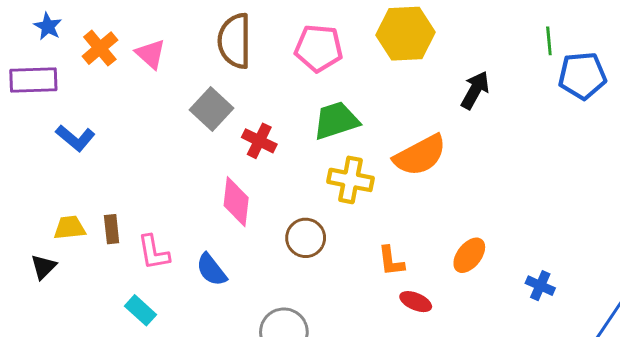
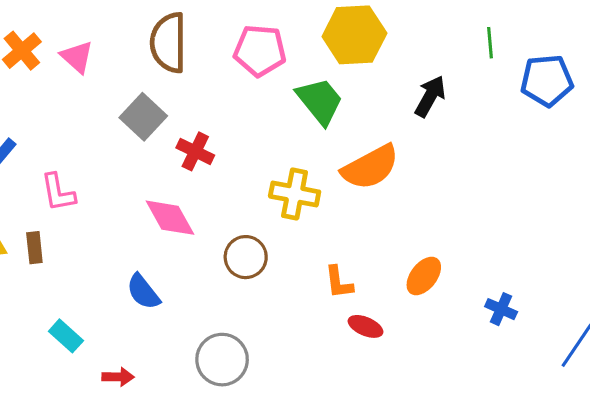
green line: (549, 41) -> (490, 43), moved
green trapezoid: (336, 121) -> (320, 101), moved, turned 69
pink diamond: (236, 202) -> (170, 218), turned -36
pink L-shape: (154, 252) -> (58, 192), moved

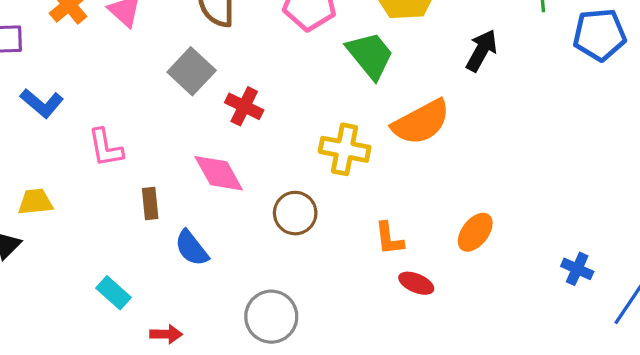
brown rectangle: (34, 248) -> (150, 204), moved
blue cross: (501, 309) -> (577, 269), moved

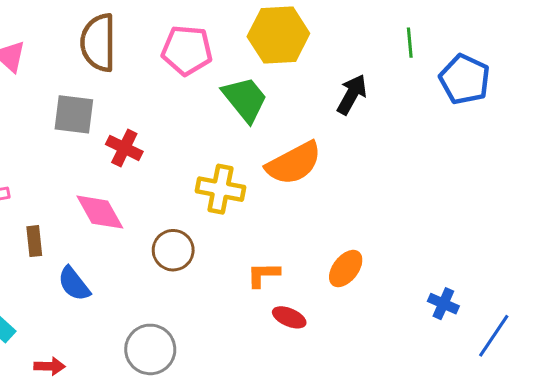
blue pentagon: (599, 35) -> (465, 79), turned 30
gray square: (192, 71) -> (74, 114), turned -36
orange L-shape: (389, 239) -> (263, 275), turned 96

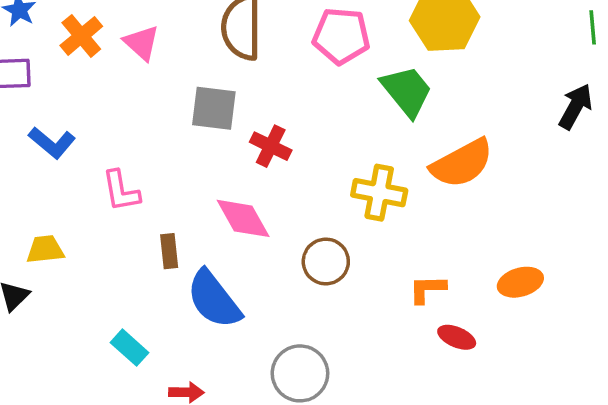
black arrow: (352, 95) -> (575, 107), moved
orange ellipse: (346, 269) -> (520, 282), turned 36
blue semicircle: (74, 284) -> (214, 299), size x1.5

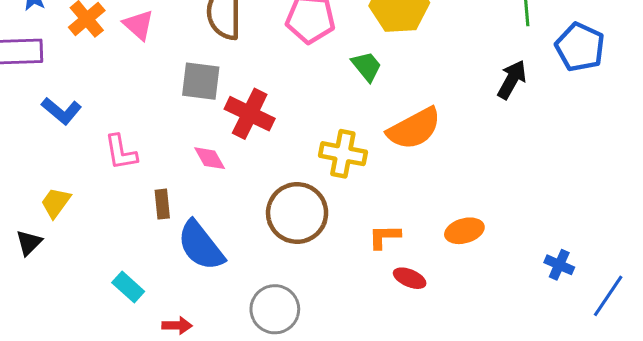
green trapezoid: (407, 91) -> (367, 66), size x0.7
red cross: (271, 146) -> (250, 114), size x1.4
pink diamond: (243, 218) -> (210, 158), moved, size x0.7
yellow trapezoid: (45, 249) -> (56, 203), turned -48
brown circle: (326, 261) -> (297, 213), size x1.5

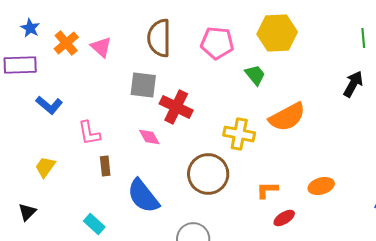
brown rectangle: (162, 204) -> (105, 166), moved
black triangle: (29, 243) -> (27, 212), moved
red ellipse: (410, 278) -> (284, 218), turned -55

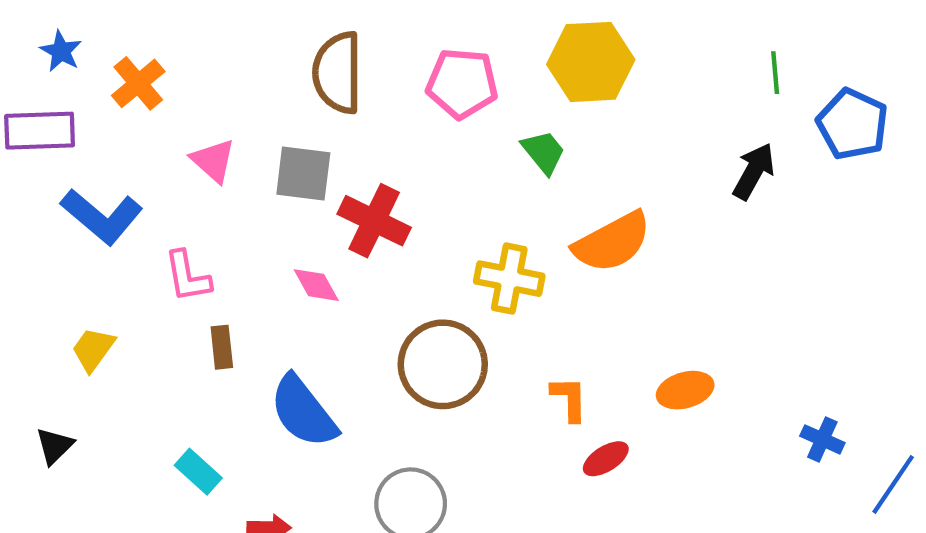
pink triangle: (101, 47) -> (213, 161), moved
blue L-shape: (49, 105) -> (102, 216), size x1.4
orange L-shape: (267, 190) -> (569, 399), turned 90

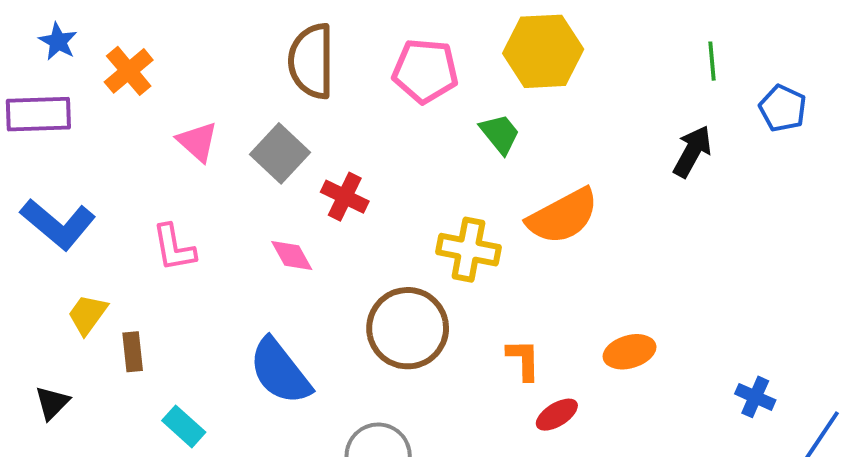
blue pentagon: (852, 124) -> (783, 108), size x0.7
gray square: (303, 173) -> (280, 153), turned 36
blue L-shape: (102, 216) -> (58, 224), moved
red cross: (374, 221) -> (345, 197), size x0.7
brown rectangle: (222, 347) -> (133, 352), moved

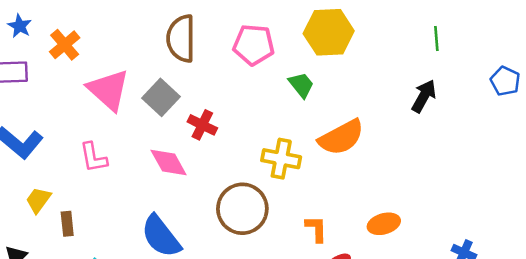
blue pentagon: (783, 108) -> (505, 81), moved
pink triangle: (197, 142) -> (108, 90), size x1.6
pink diamond: (292, 256) -> (169, 162), size x1.4

